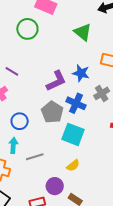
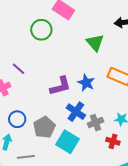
gray cross: (102, 93) -> (96, 123), moved
gray pentagon: (52, 112) -> (44, 127), moved

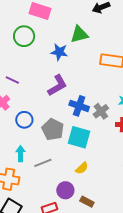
green triangle: (95, 43) -> (79, 34), turned -48
blue star: (86, 83) -> (59, 52), moved
blue circle: (17, 119) -> (24, 120), moved

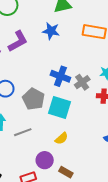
blue star: (59, 52) -> (51, 31), moved
purple L-shape: (57, 85) -> (18, 41), moved

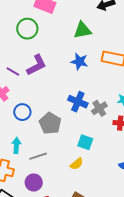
blue star: (51, 31) -> (79, 61), moved
cyan square: (60, 107) -> (85, 142), moved, size x0.7
purple circle: (45, 160) -> (34, 182), moved

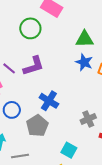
blue star: (79, 61) -> (84, 62), moved
blue cross: (78, 102) -> (49, 101), moved

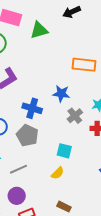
green triangle: (85, 39) -> (39, 30), moved
blue star: (84, 62) -> (61, 94), moved

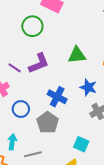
green triangle: (39, 30) -> (77, 55), moved

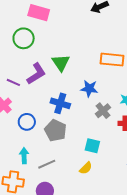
green triangle: (77, 55) -> (61, 63), moved, turned -48

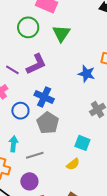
green triangle: (61, 63) -> (61, 33), moved
blue star: (89, 89) -> (86, 74), moved
blue cross: (60, 103) -> (44, 97), moved

